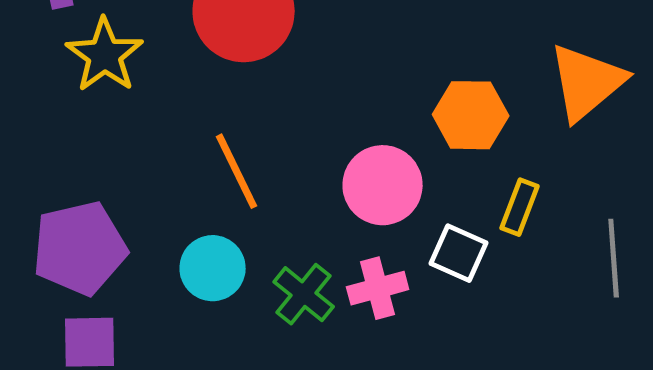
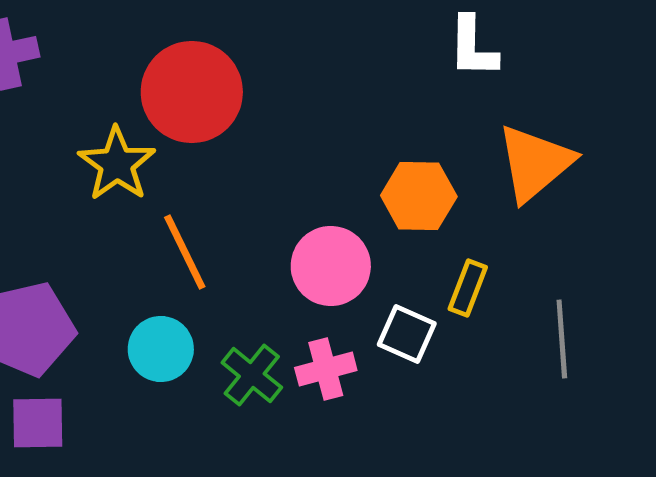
yellow star: (105, 55) -> (117, 164), moved

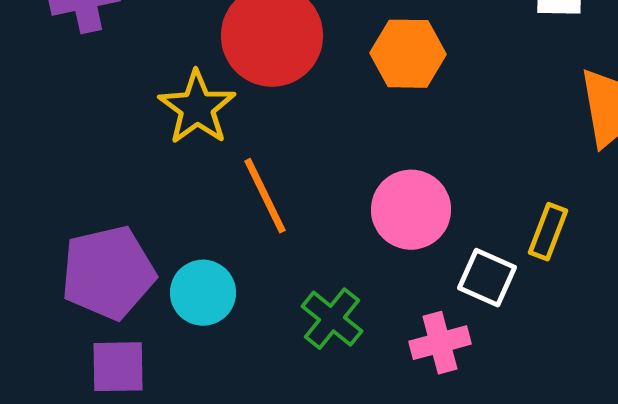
orange hexagon: (419, 196) -> (408, 54), moved
cyan circle: (161, 349) -> (203, 293), moved
pink cross: (326, 369) -> (440, 343), moved

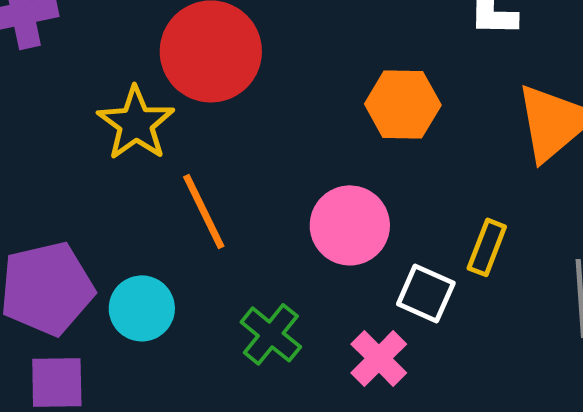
orange hexagon: (408, 54) -> (403, 104), moved
pink cross: (440, 343) -> (379, 358), turned -30

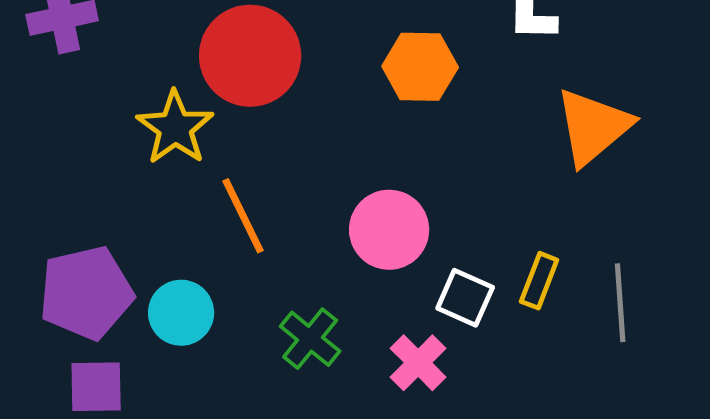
orange hexagon: (403, 104) -> (420, 67), moved
yellow rectangle: (487, 247) -> (539, 281), moved

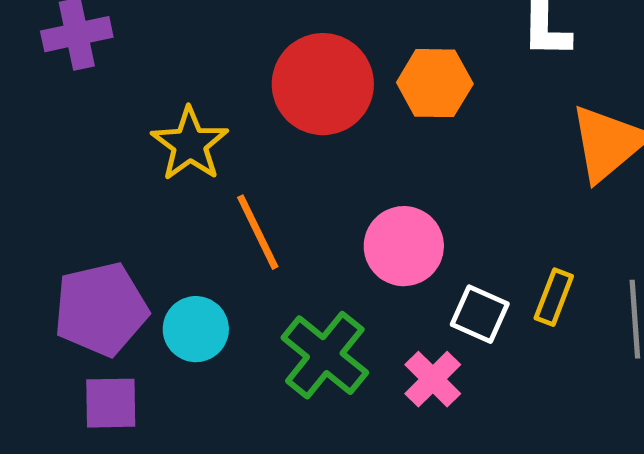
red circle: (250, 56) -> (323, 84), moved
green cross: (310, 339) -> (325, 355), size x1.4

